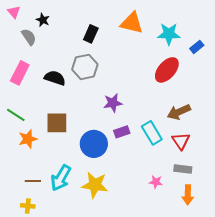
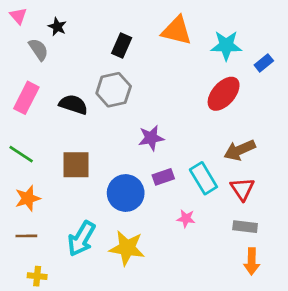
orange star: (28, 139) -> (28, 198), moved
brown line: (33, 181) -> (26, 236), moved
pink star: (156, 182) -> (186, 218), moved

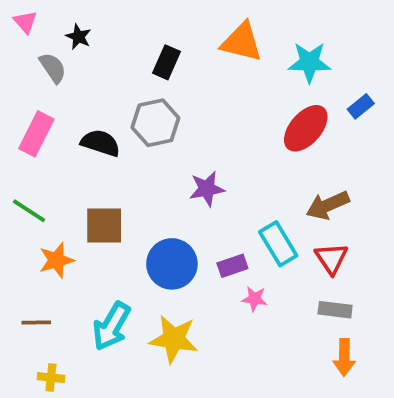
blue rectangle: (264, 63) -> (361, 106), moved
purple rectangle: (163, 177) -> (232, 266), moved
orange star: (28, 198) -> (56, 260), moved

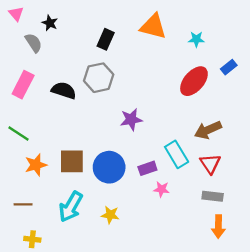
cyan star: (309, 62) -> (196, 39), size x0.6
brown square: (104, 225) -> (72, 161), moved
yellow star: (174, 339) -> (110, 215), size x0.6

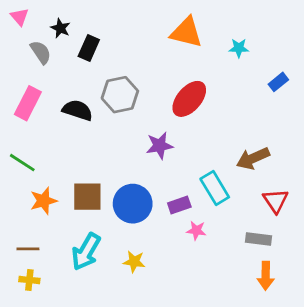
black rectangle: (106, 39) -> (89, 48), moved
red ellipse: (194, 81) -> (189, 99), moved
red triangle: (210, 164) -> (276, 201), moved
yellow cross: (32, 239) -> (29, 280), moved

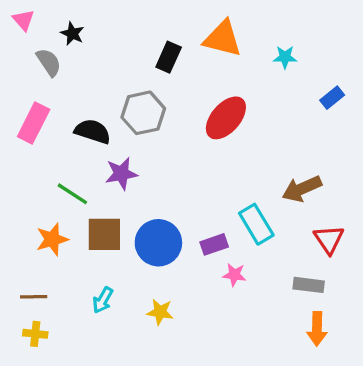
black rectangle: (89, 48) -> (169, 57), moved
purple star: (160, 146) -> (121, 174), moved
green line: (22, 163) -> (72, 194), moved
cyan arrow: (86, 252) -> (103, 300), size x0.6

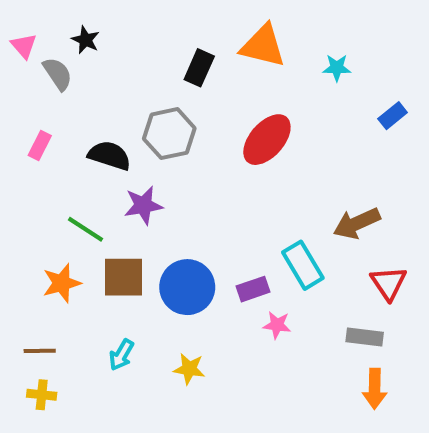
pink triangle: (23, 20) -> (24, 46), moved
pink rectangle: (34, 123) -> (40, 146), size x0.6

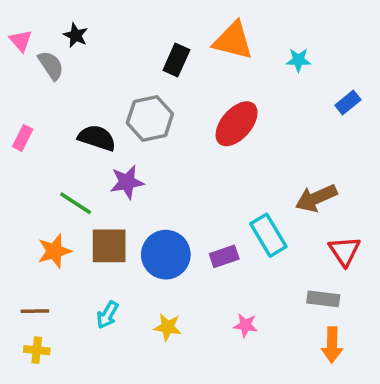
pink rectangle: (40, 146) -> (23, 138), moved
pink star: (277, 325) -> (245, 325), moved

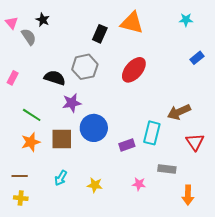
cyan star: (298, 60) -> (186, 20), moved
green line: (76, 203) -> (32, 115), moved
cyan rectangle: (268, 235) -> (152, 133), turned 45
blue circle: (166, 255) -> (94, 128), moved
gray rectangle: (323, 299) -> (167, 169), moved

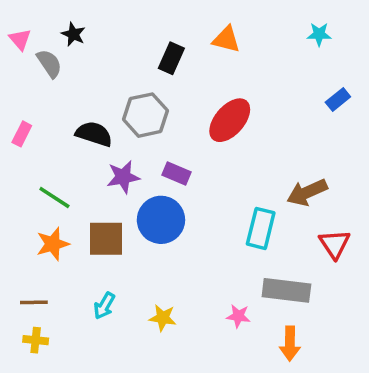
orange triangle: (132, 23) -> (226, 39), size x0.7
purple rectangle: (127, 145) -> (176, 173), moved, turned 42
gray rectangle: (167, 169) -> (286, 290), size x1.5
orange arrow: (188, 195) -> (290, 344), moved

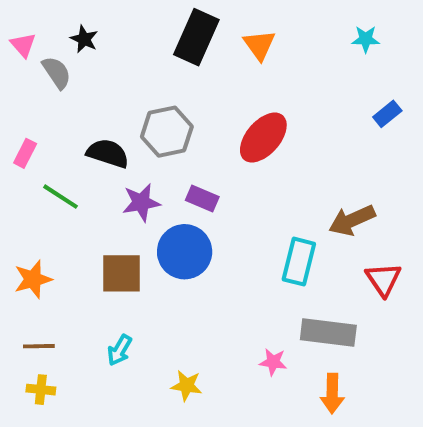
orange triangle: (226, 39) -> (259, 45), turned 40
black rectangle: (171, 58) -> (196, 37), moved, size x1.5
green line: (54, 198) -> (61, 197), moved
orange star: (53, 244) -> (33, 279), moved
yellow star: (163, 318) -> (187, 386), moved

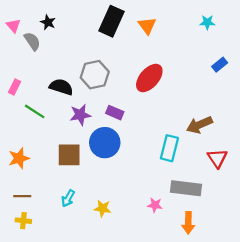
yellow star: (187, 386) -> (103, 208), moved

